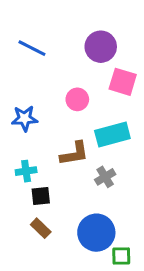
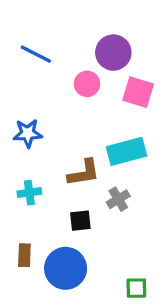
pink circle: (77, 99) -> (87, 84), moved
black square: (41, 196) -> (80, 221), moved
brown rectangle: (41, 228) -> (24, 255), moved, turned 48
blue circle: (96, 233) -> (66, 268), moved

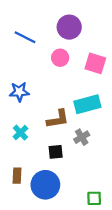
purple circle: (113, 53) -> (69, 27), moved
cyan cross: (29, 193) -> (20, 133), turned -35

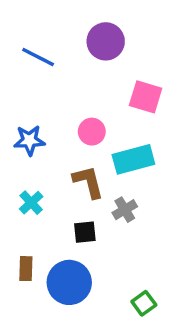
pink circle: (60, 58) -> (92, 132), moved
brown L-shape: (58, 119) -> (88, 182), turned -95
green square: (94, 198) -> (144, 303), turned -35

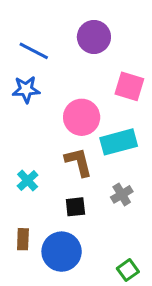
pink circle: (92, 132) -> (82, 117), size x1.5
blue star: (29, 140) -> (26, 89), moved
gray cross: (125, 210) -> (122, 194), moved

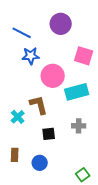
blue star: (26, 89) -> (31, 56), moved
brown L-shape: (79, 162) -> (39, 105), moved
gray cross: (122, 194) -> (79, 126), turned 32
blue circle: (62, 252) -> (40, 163), size x0.6

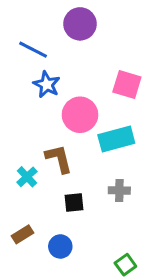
purple circle: (61, 24) -> (80, 24), moved
blue star: (31, 56) -> (47, 84), turned 30
brown rectangle: (15, 155) -> (22, 234), turned 56

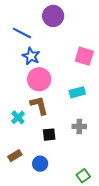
pink circle: (80, 115) -> (39, 79), moved
cyan rectangle: (116, 139) -> (77, 92), size x0.7

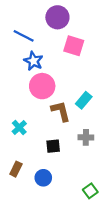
pink square: (84, 56) -> (74, 46), moved
cyan rectangle: (77, 92) -> (84, 100), turned -35
brown L-shape: (39, 105) -> (61, 111), moved
brown rectangle: (15, 156) -> (16, 169), turned -32

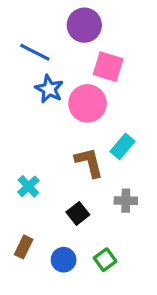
pink circle: (42, 86) -> (87, 103), moved
black square: (53, 146) -> (78, 213), turned -32
green square: (90, 191) -> (105, 260), moved

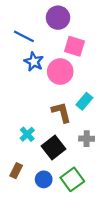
cyan cross: (28, 186) -> (27, 134), moved
black square: (78, 213) -> (54, 147), size x1.5
green square: (105, 260) -> (72, 179), size x1.5

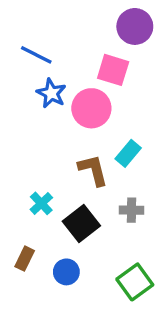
purple circle: (58, 18) -> (135, 26), moved
green square: (72, 179) -> (135, 282), moved

